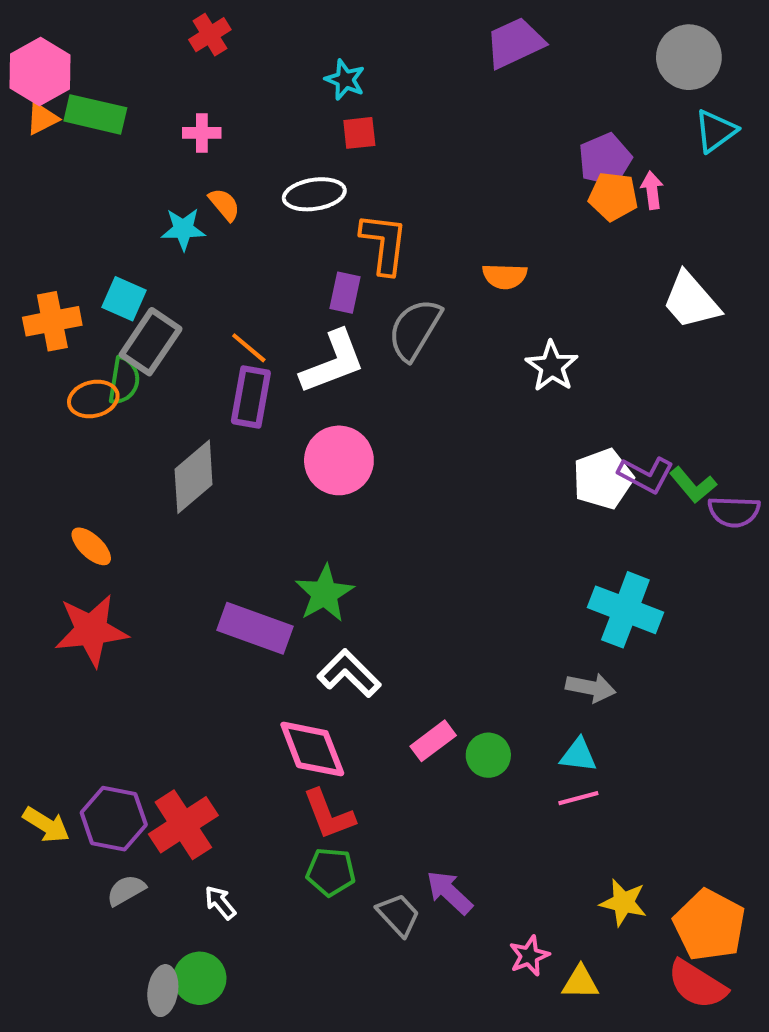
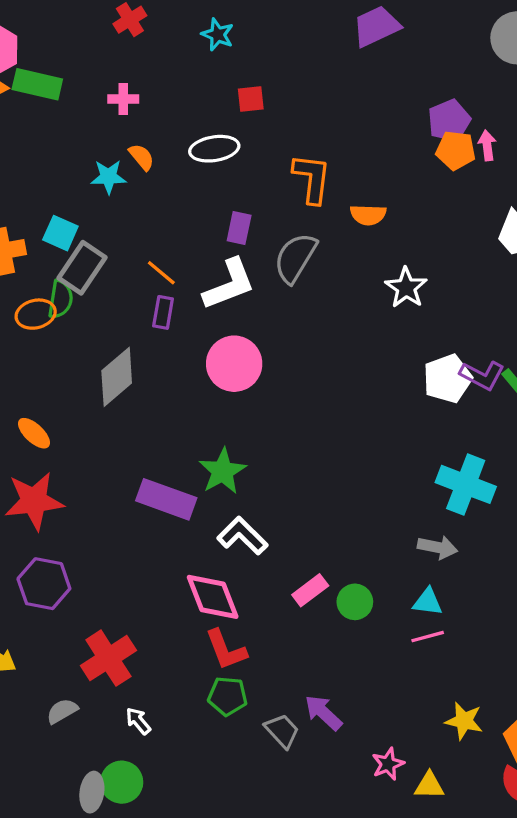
cyan star: (345, 80) -> (218, 35), moved
orange L-shape: (384, 243) -> (312, 178), moved
purple rectangle: (251, 397) -> (163, 312), size x0.7
purple hexagon: (114, 819) -> (44, 584), moved

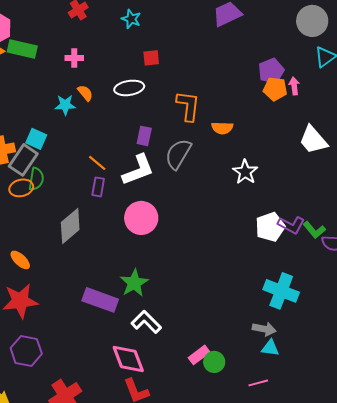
gray rectangle: (82, 268) -> (23, 160), moved
pink rectangle: (310, 590) -> (199, 355), moved
cyan triangle: (428, 602) -> (270, 348), moved

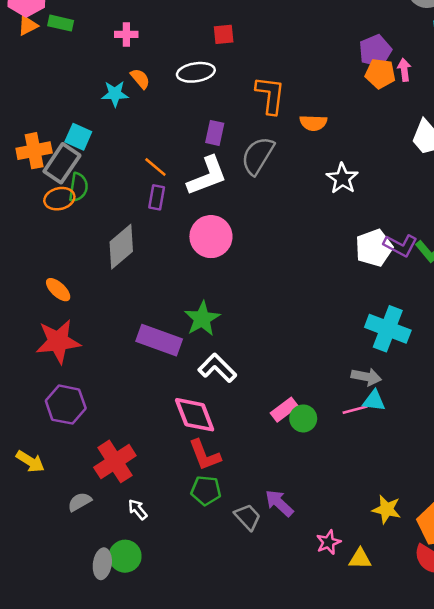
green rectangle: (22, 49) -> (61, 23), size x0.7
pink line: (258, 383) -> (355, 410), moved

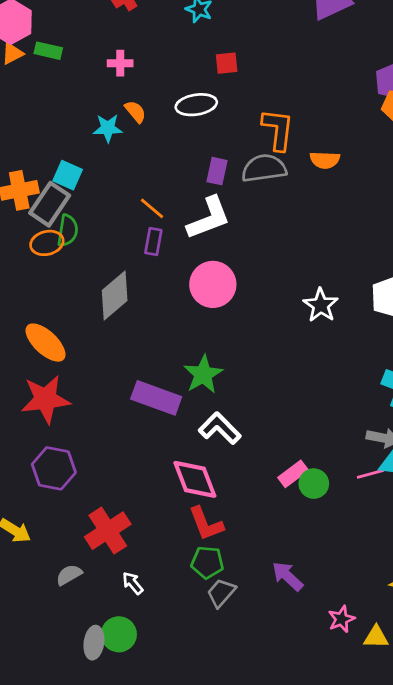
gray semicircle: (258, 156) -> (264, 168), moved, turned 51
white star: (342, 178) -> (321, 305), moved
orange ellipse: (58, 290) -> (46, 343), size x1.5
gray trapezoid: (248, 517) -> (221, 593), moved, turned -96

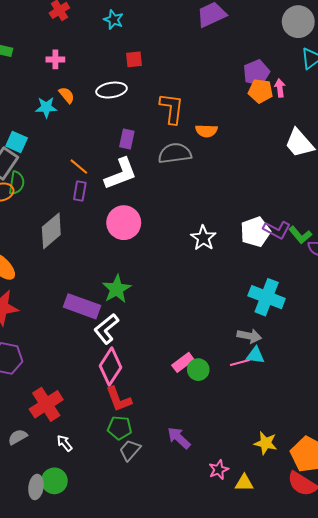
gray semicircle: (264, 168) -> (175, 153), moved
white L-shape: (220, 428) -> (106, 329), moved, turned -84
pink diamond: (195, 479) -> (110, 367), turned 54

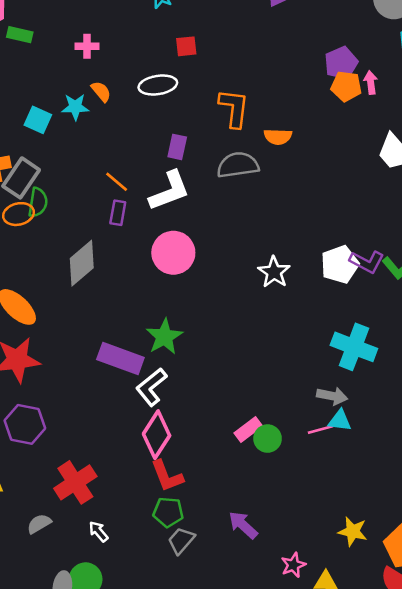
cyan square: (17, 142) -> (38, 120), moved

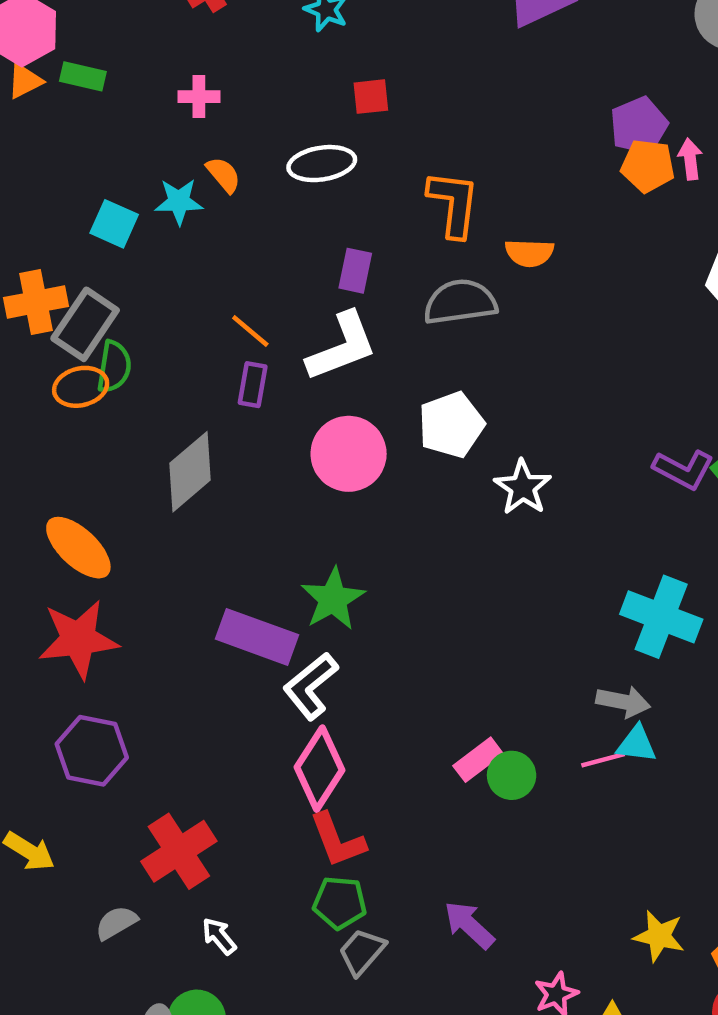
white pentagon: (340, 264) -> (451, 425), moved

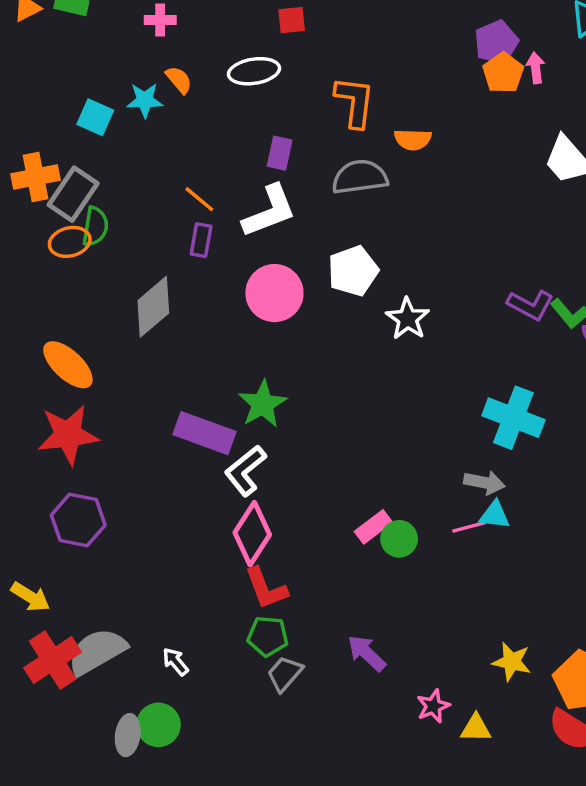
orange pentagon: (648, 166) -> (503, 73), turned 30
red cross: (179, 851) -> (53, 660), moved
gray semicircle: (116, 923) -> (97, 651), size x1.8

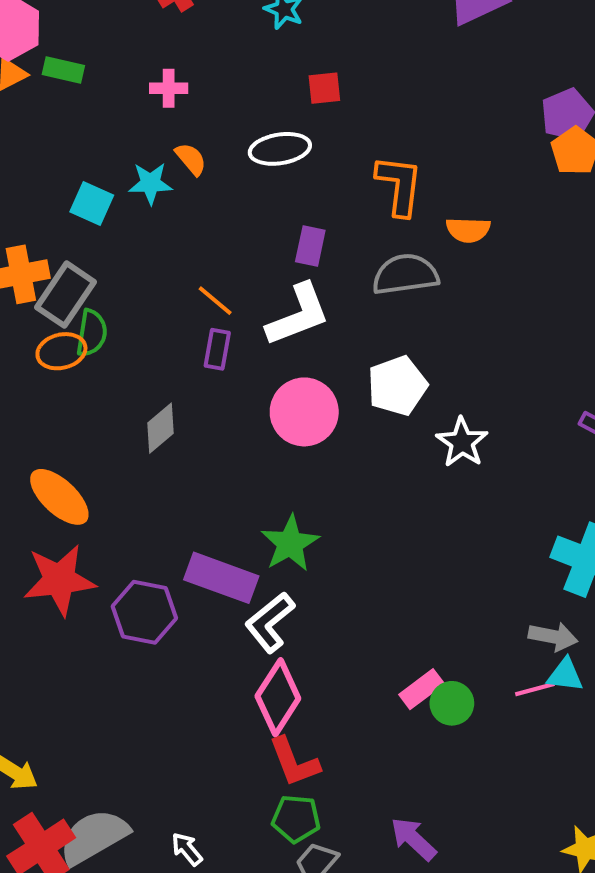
gray diamond: (153, 307) -> (161, 428), size x0.7
purple hexagon: (78, 520) -> (144, 612), moved

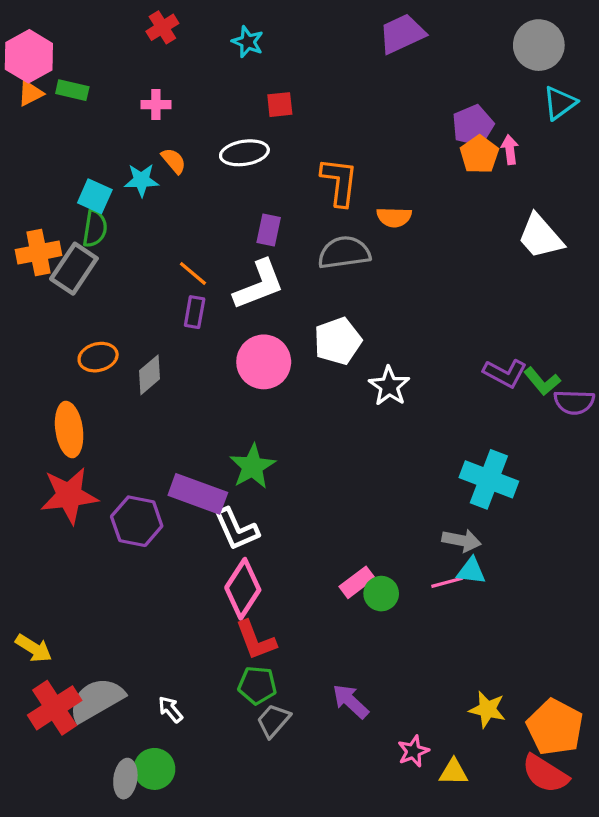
green semicircle: (92, 333) -> (95, 228), moved
orange ellipse: (61, 351) -> (98, 357), moved
orange ellipse: (59, 497) -> (69, 429), turned 39
white L-shape: (270, 622) -> (236, 529), turned -75

